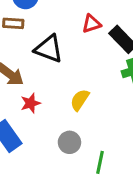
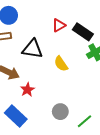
yellow semicircle: (80, 100) -> (61, 64), moved, turned -56
green line: (100, 162) -> (84, 121), turned 49

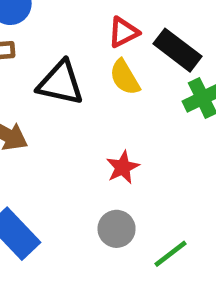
yellow semicircle: (61, 64) -> (125, 77), moved
red star: (27, 90) -> (123, 167), moved

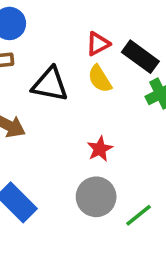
gray circle: (117, 229) -> (96, 197), size x1.4

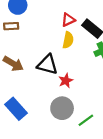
yellow semicircle: (100, 79) -> (68, 40), turned -140
black triangle: (50, 84) -> (47, 65), moved

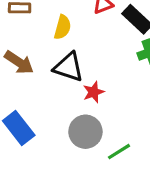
yellow semicircle: (68, 40) -> (63, 27), moved

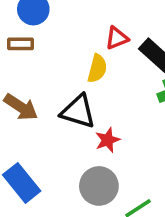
yellow semicircle: (63, 27) -> (97, 68), moved

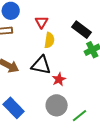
red triangle: (117, 38) -> (42, 22), moved, turned -32

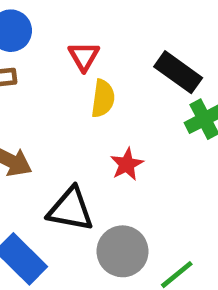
black triangle: (41, 65) -> (71, 209), moved
red star: (59, 79) -> (127, 164), moved

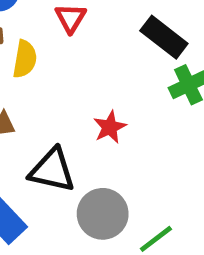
yellow semicircle: (103, 98) -> (25, 59), moved

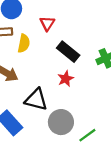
black rectangle: (164, 37) -> (68, 52), moved

